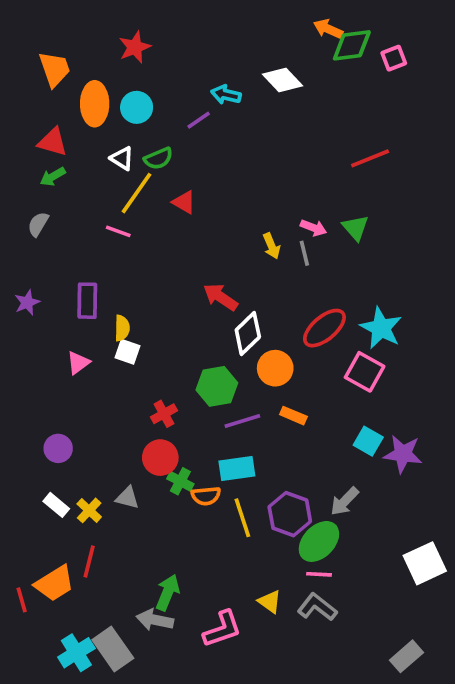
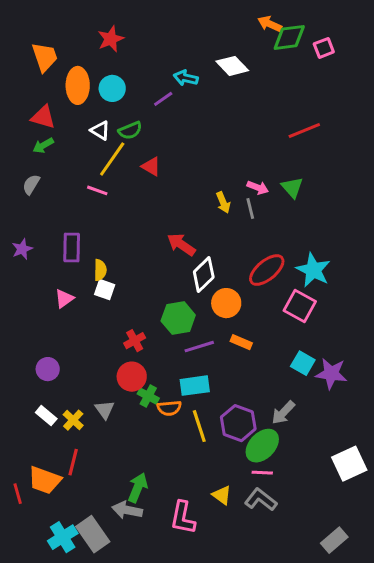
gray triangle: (127, 498) -> (105, 410), turned 40
orange trapezoid: (55, 583) -> (45, 480), turned 52
pink L-shape: (222, 629) -> (183, 518), turned 120

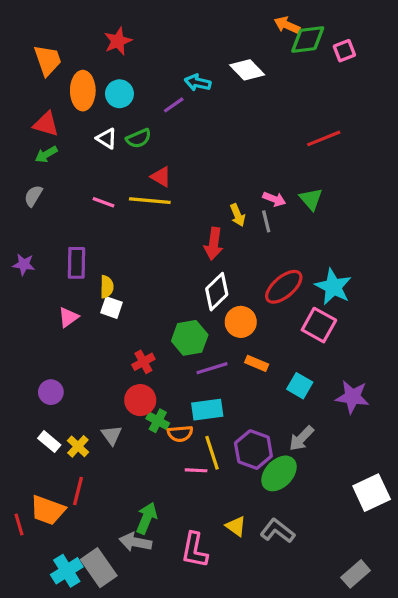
yellow line: (112, 159) -> (150, 201), moved, turned 60
red arrow: (181, 245) -> (214, 244), moved, turned -116
purple star: (22, 249) -> (24, 264), turned 30
cyan square: (303, 363) -> (300, 386), moved
pink line: (262, 473) -> (196, 470), moved

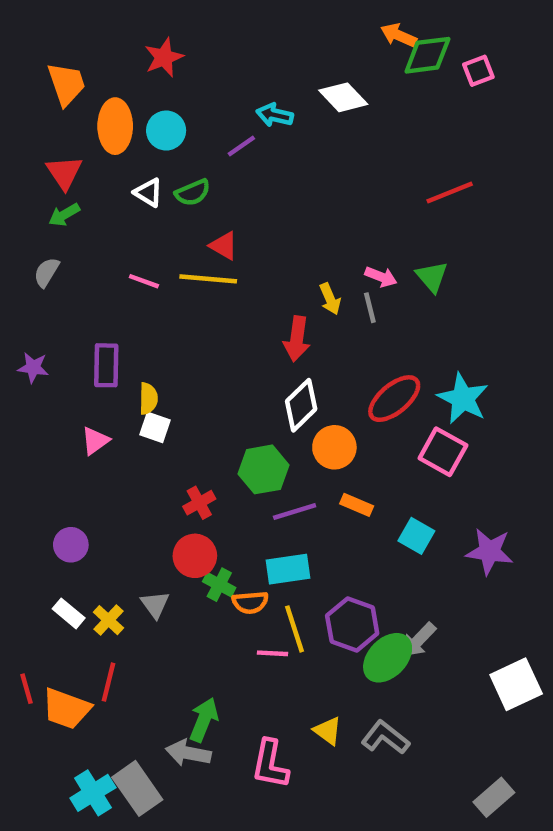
red triangle: (46, 124) -> (64, 173), turned 40
gray arrow: (301, 438) -> (419, 640), moved
red line: (19, 525) -> (27, 689), moved

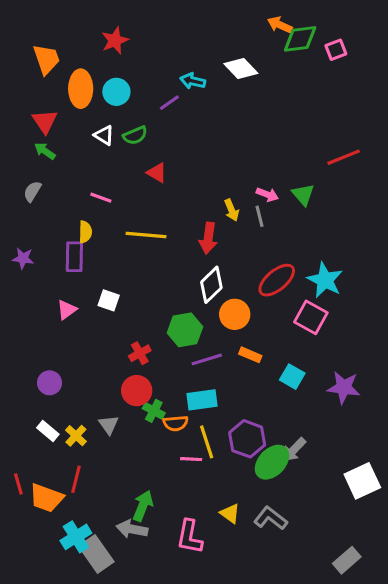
red line: (450, 193) -> (344, 157), moved
green arrow: (64, 215) -> (45, 151), turned 65
yellow line: (208, 279) -> (146, 235), moved
yellow semicircle: (148, 399) -> (85, 232), moved
cyan cross: (93, 793) -> (76, 537), moved

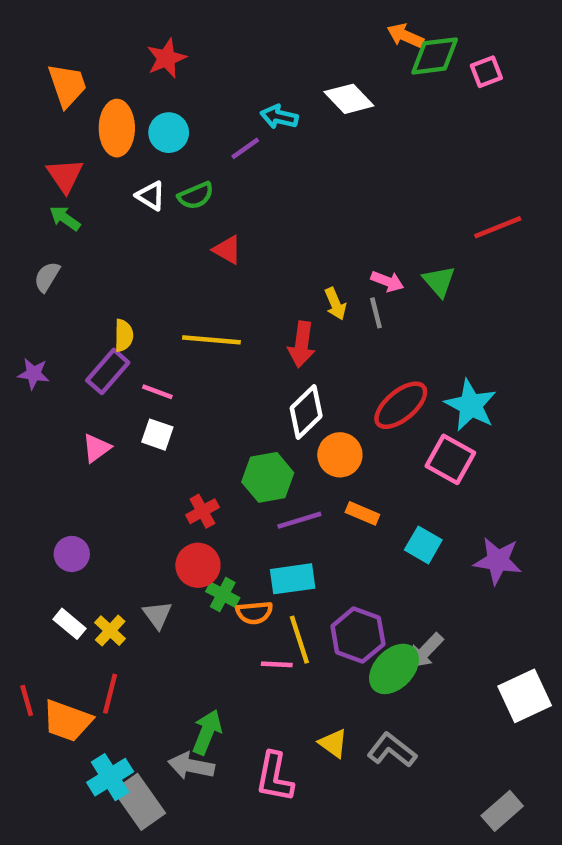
pink line: (101, 198) -> (157, 392), moved
purple rectangle: (74, 257) -> (108, 371), turned 40

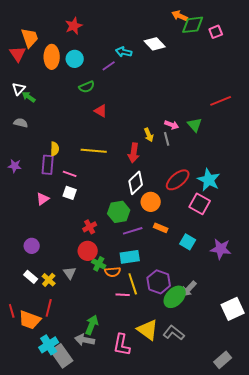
red triangle: (65, 175) -> (18, 54), moved
white triangle: (151, 196) -> (19, 89), moved, turned 40
gray semicircle: (47, 277) -> (21, 123), turned 72
purple rectangle: (108, 371) -> (48, 165), turned -36
yellow triangle: (333, 743) -> (148, 330), size x1.6

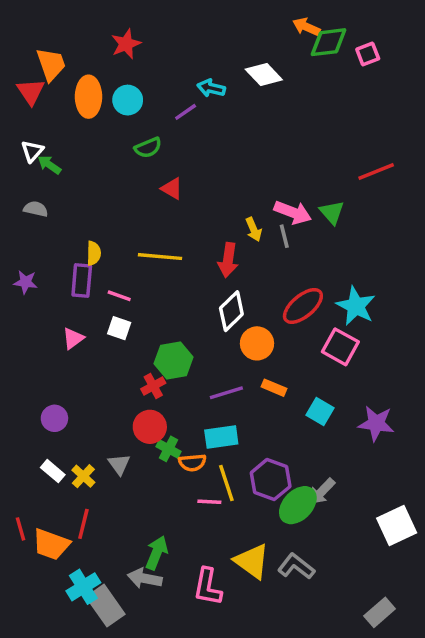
pink arrow: (172, 125) -> (293, 212), size x1.5
green hexagon: (119, 212) -> (174, 360), moved

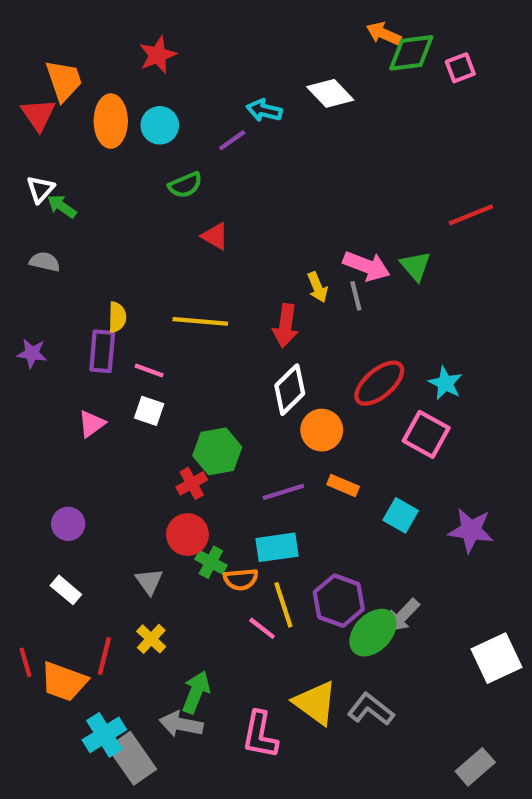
cyan star: (356, 306) -> (445, 383), size x0.7
yellow cross: (83, 476) -> (151, 639), moved
pink line: (209, 502) -> (262, 628), turned 35

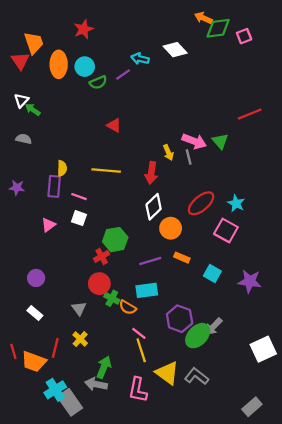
green semicircle: (185, 185) -> (98, 82), moved
orange semicircle: (241, 579) -> (128, 307), turned 36
yellow line: (283, 605) -> (141, 350), moved

